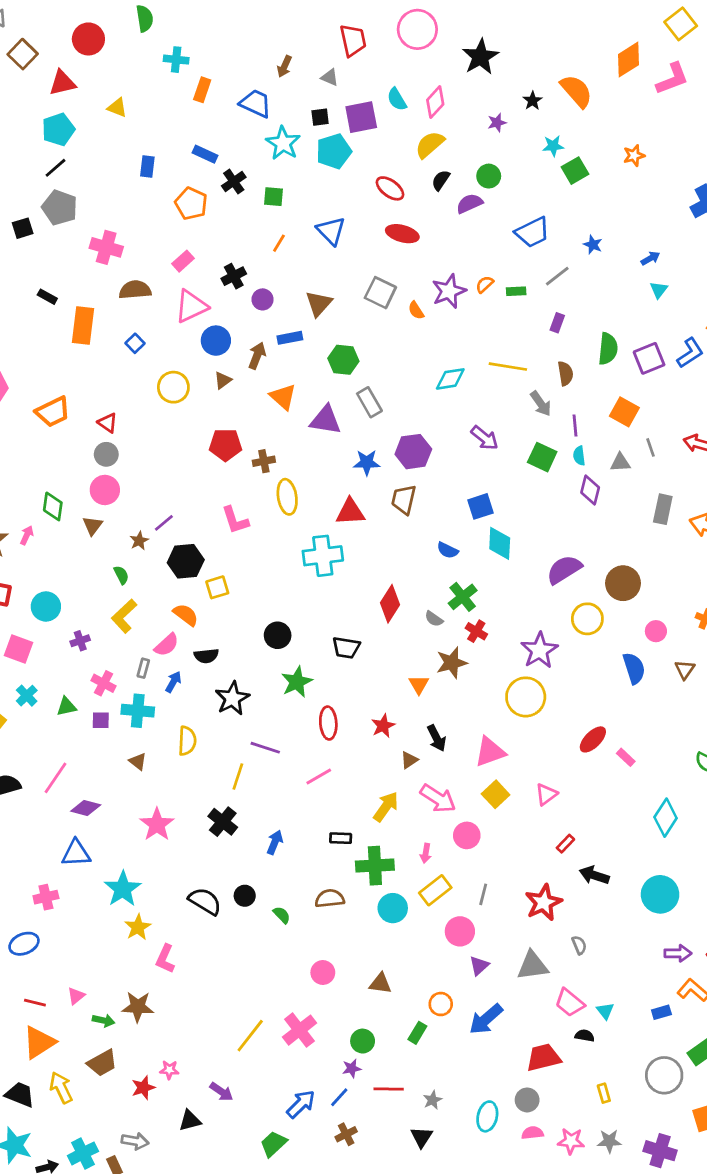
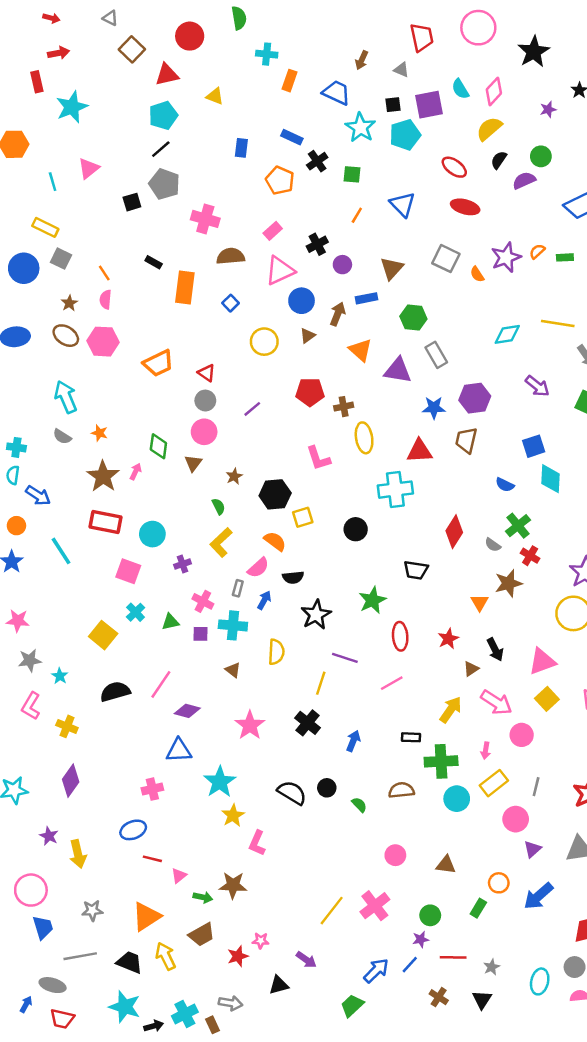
purple line: (164, 523) -> (252, 409), moved
black circle: (278, 635) -> (356, 529), moved
red line: (35, 1003) -> (152, 859), moved
brown cross: (346, 1134) -> (439, 997), moved, turned -30

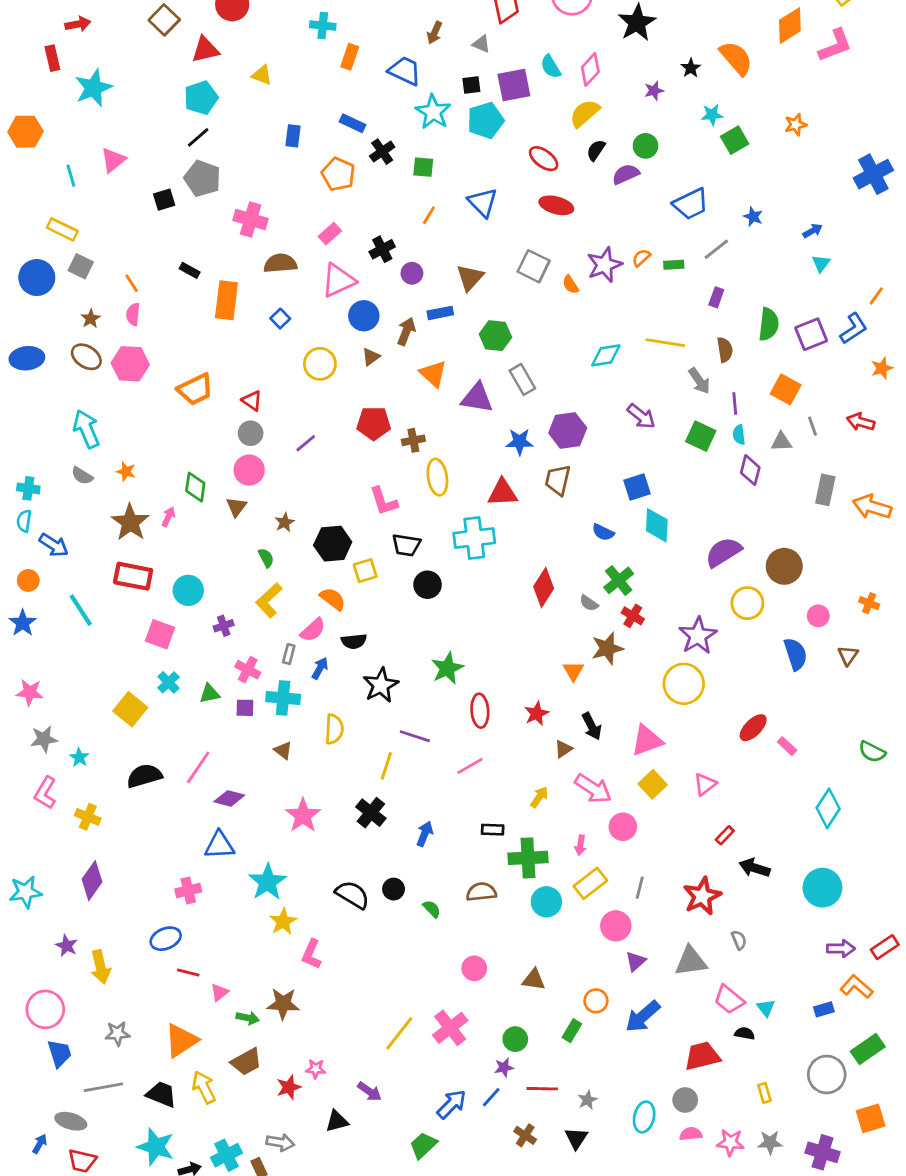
black trapezoid: (416, 570) -> (406, 545), moved
yellow arrow: (451, 710) -> (539, 797), size x0.7

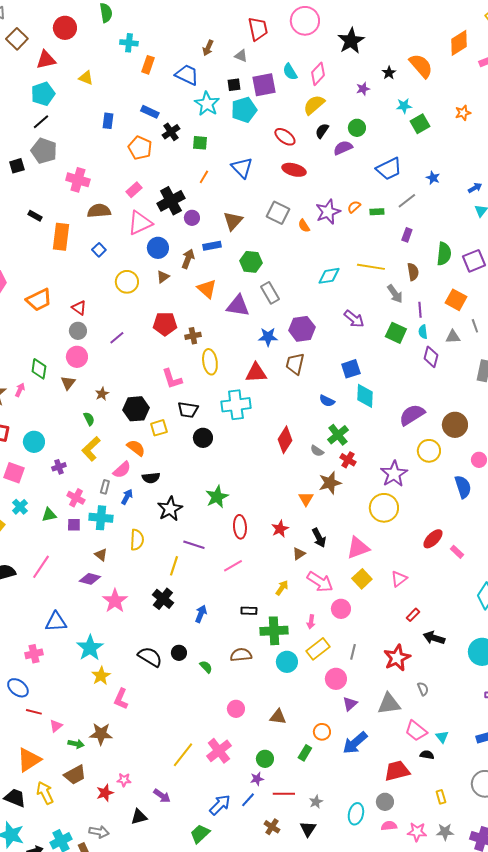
black cross: (382, 249) -> (171, 201), size x1.5
purple diamond: (229, 798) -> (90, 579), moved
blue ellipse: (166, 939) -> (18, 688), turned 60

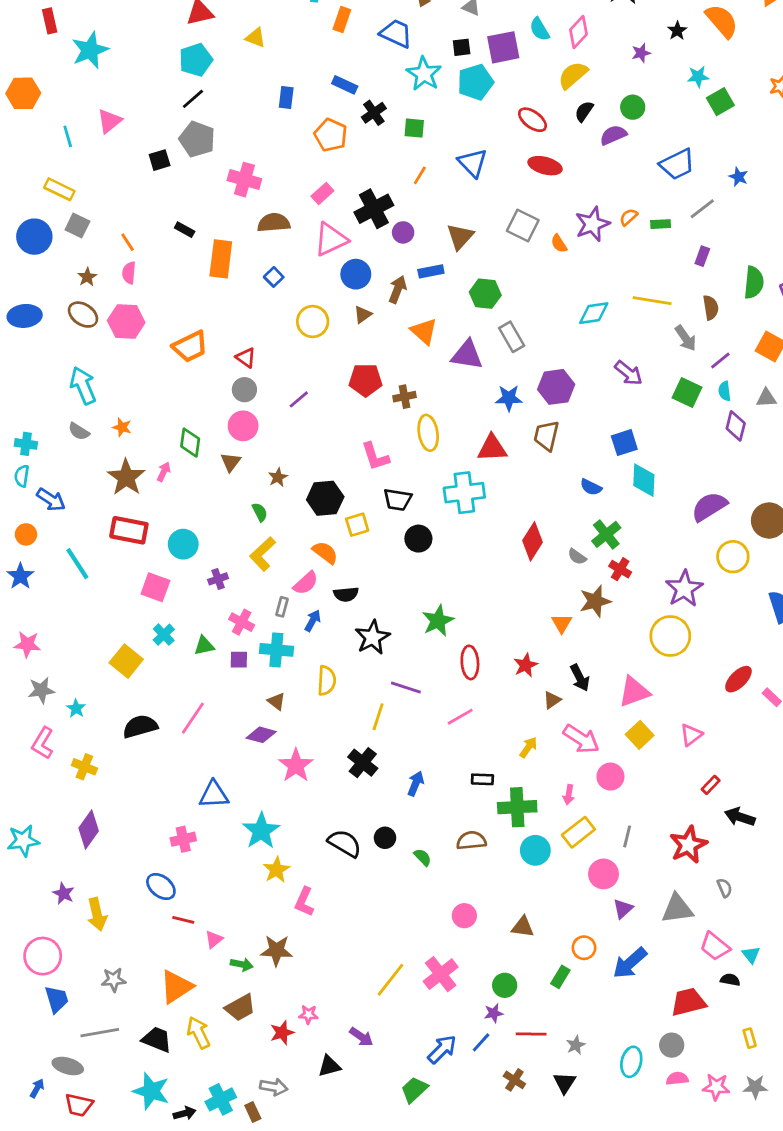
purple line: (420, 310) -> (720, 360), turned 56

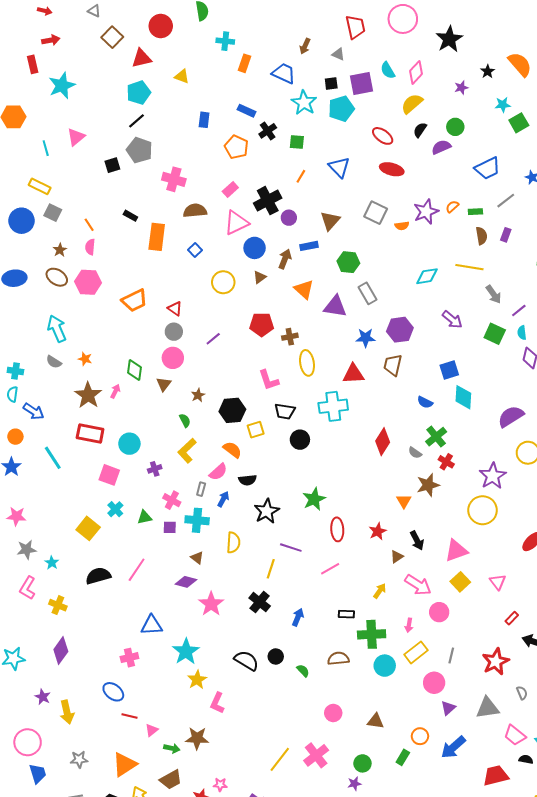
orange semicircle: (559, 244) -> (402, 226), turned -64
brown semicircle: (711, 308) -> (482, 236), moved
pink triangle: (691, 735) -> (498, 582), turned -30

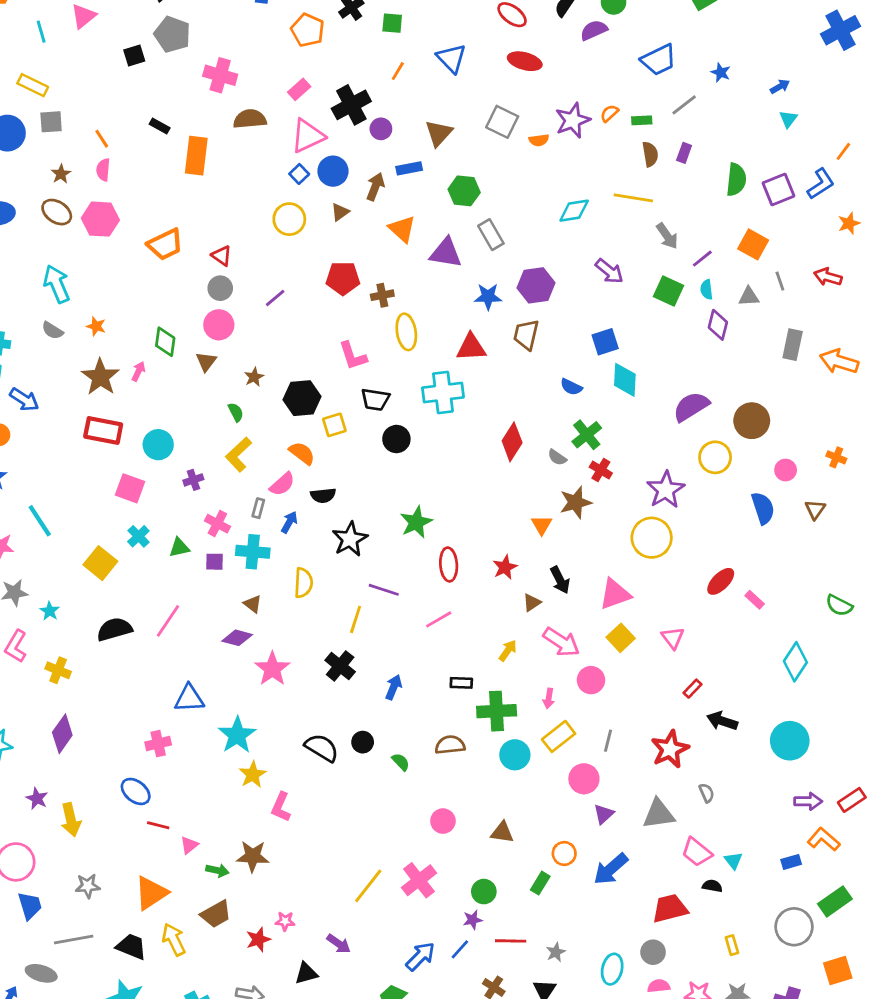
gray square: (53, 213) -> (51, 122), turned -30
blue square: (195, 250) -> (299, 174), moved
cyan line: (53, 458) -> (40, 521), moved

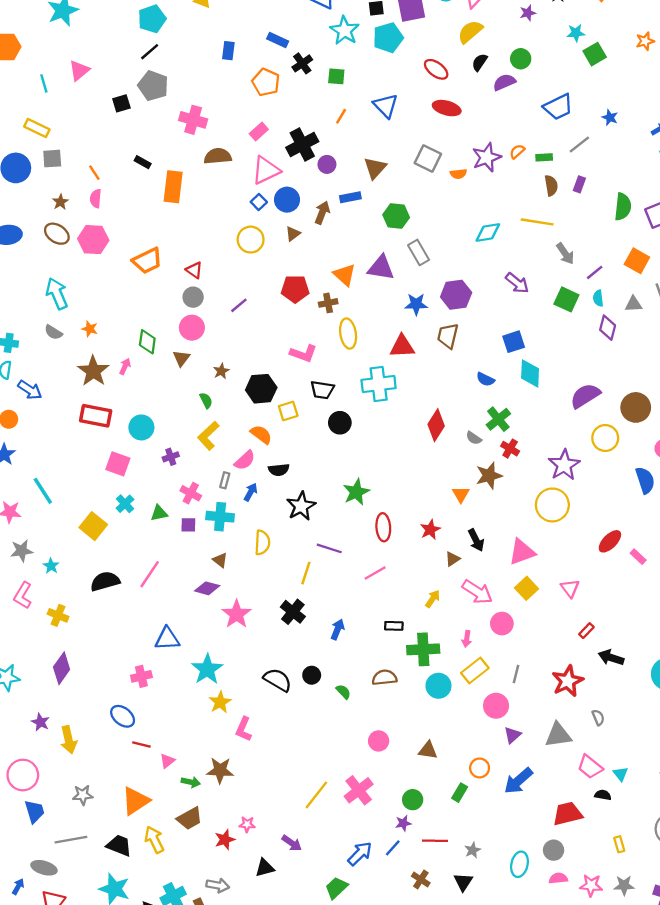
orange triangle: (402, 229) -> (345, 275), moved
pink L-shape: (353, 356) -> (303, 353), turned -52

